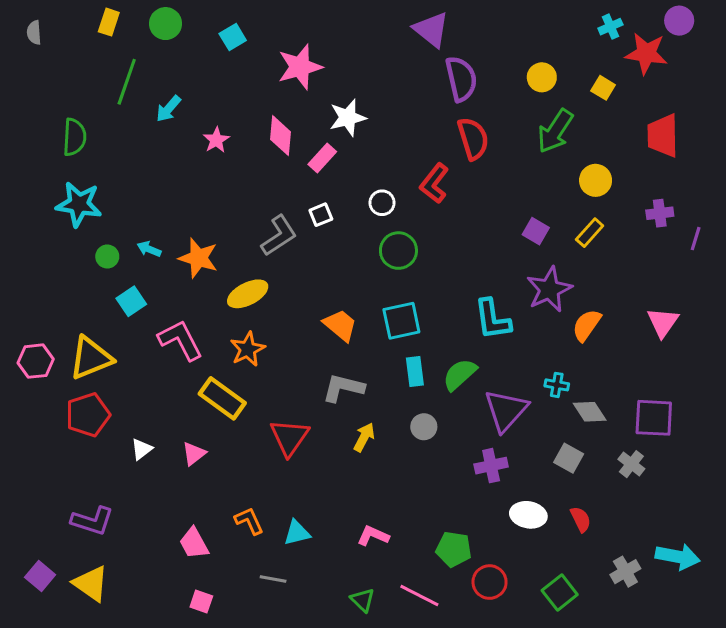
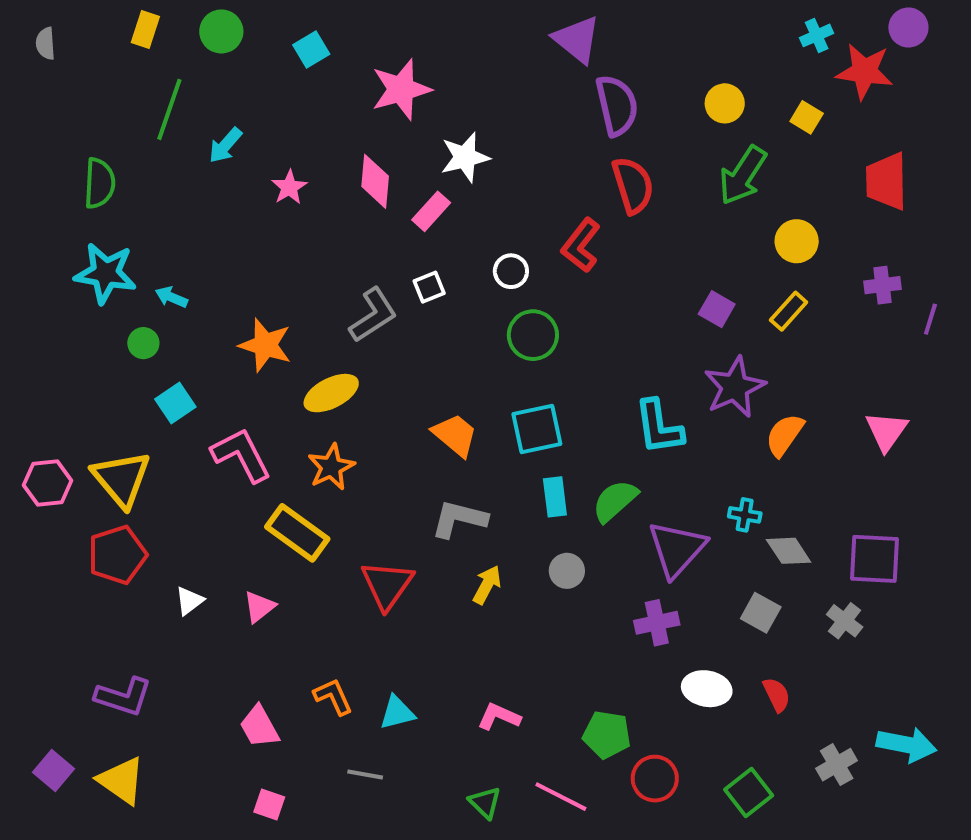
cyan arrow: (149, 249) -> (171, 297), moved
yellow triangle: (91, 358) -> (121, 479), turned -48

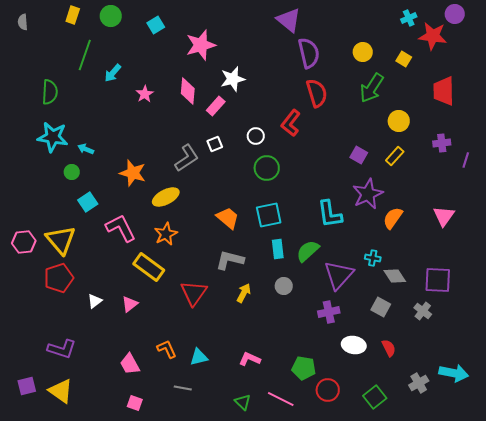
purple square: (54, 771) -> (27, 386), turned 36

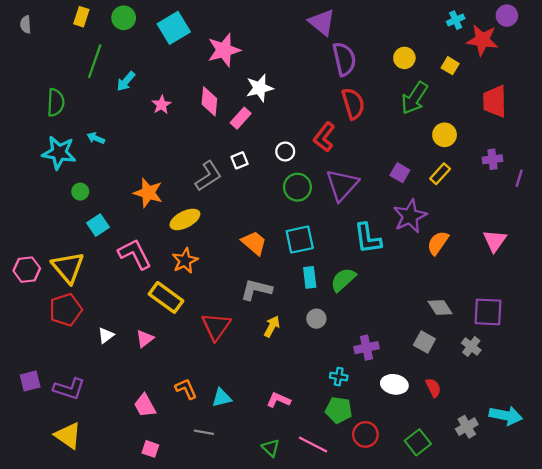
cyan square: (156, 25) -> (174, 28), size x1.6
cyan arrow: (86, 149) -> (96, 138), moved
cyan cross: (373, 258) -> (339, 377), moved
purple triangle: (339, 275) -> (342, 185), moved
purple square: (27, 386) -> (30, 381), moved

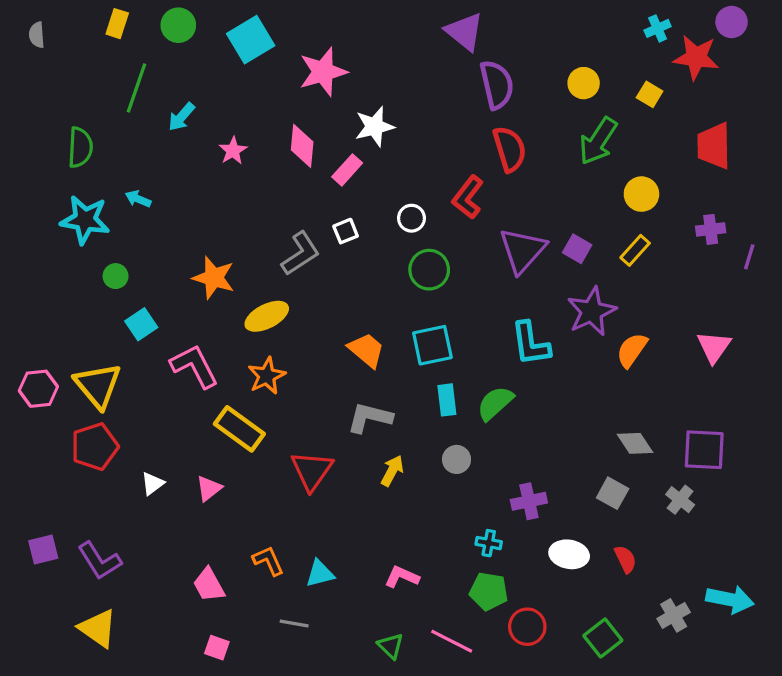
purple triangle: (342, 185) -> (522, 250), moved
purple L-shape: (69, 389) -> (99, 561), turned 40

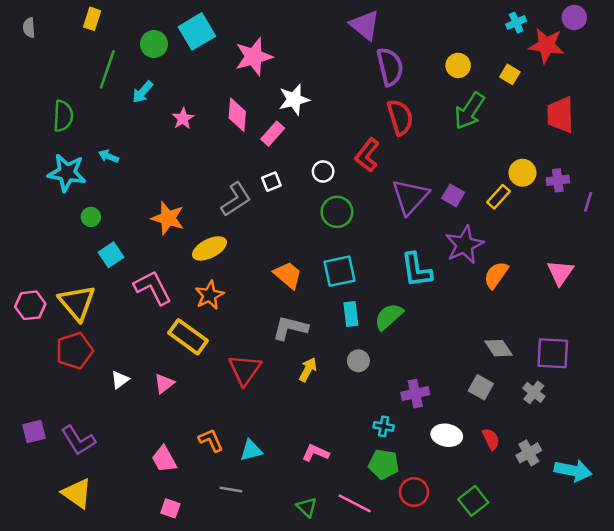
green circle: (178, 25) -> (154, 44), moved
yellow circle: (641, 194) -> (522, 173), moved
gray cross: (674, 615) -> (529, 453), moved

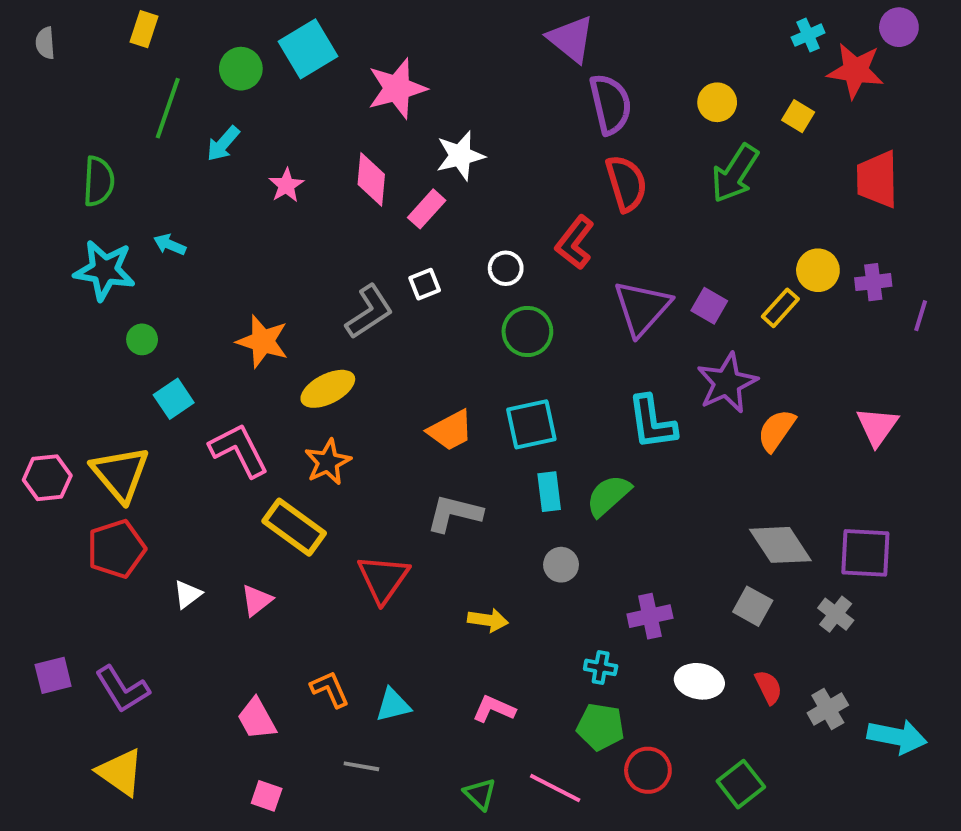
orange trapezoid: (288, 275) -> (450, 430), turned 112
gray diamond: (498, 348) -> (780, 545), size x1.4
yellow arrow: (308, 370) -> (488, 620), moved, turned 70

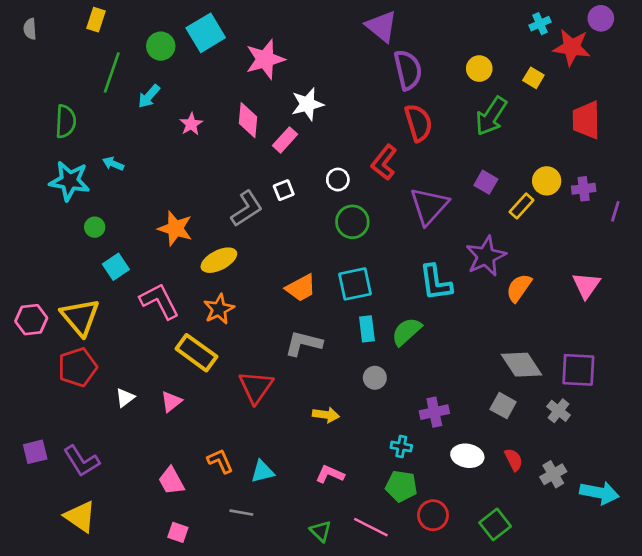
purple square: (709, 306) -> (486, 182), moved

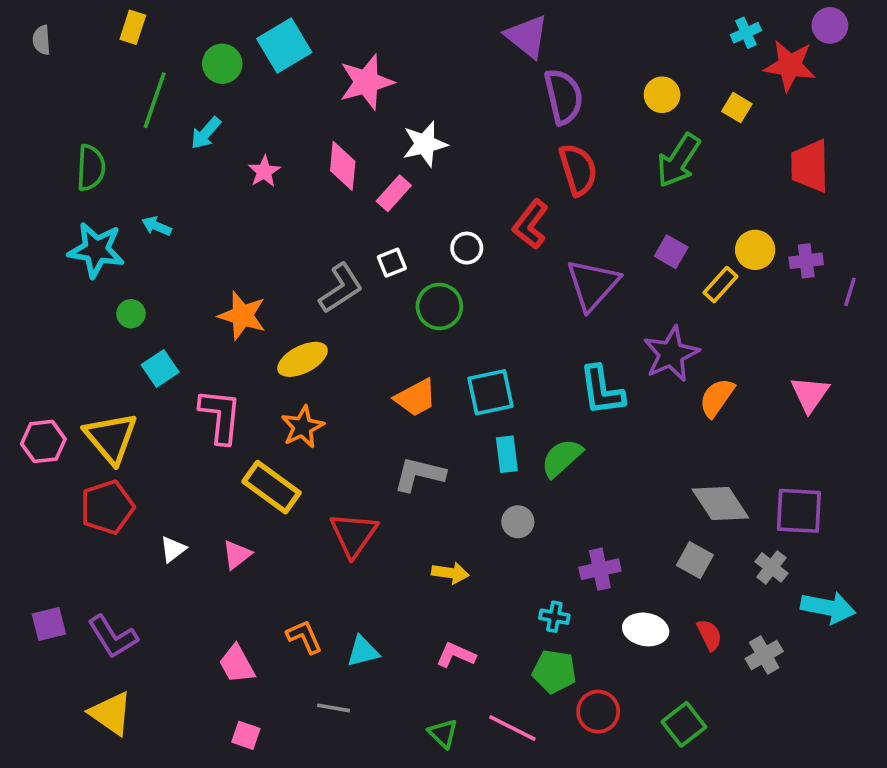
green circle: (352, 222) -> (439, 306), moved
pink L-shape: (159, 301) -> (220, 416), turned 33
cyan arrow: (599, 493) -> (828, 608), moved

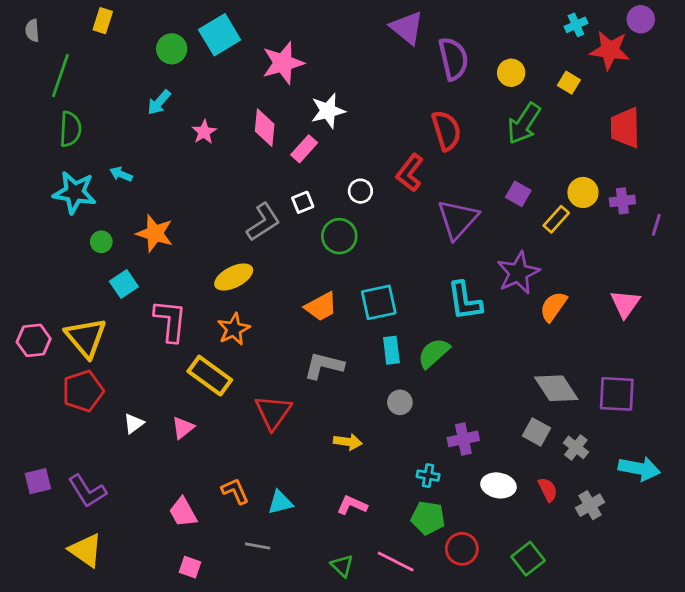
purple semicircle: (563, 97) -> (453, 59), moved
green line: (155, 100) -> (60, 76), moved
orange star: (242, 316) -> (155, 233), moved
gray cross: (772, 567) -> (576, 447), moved

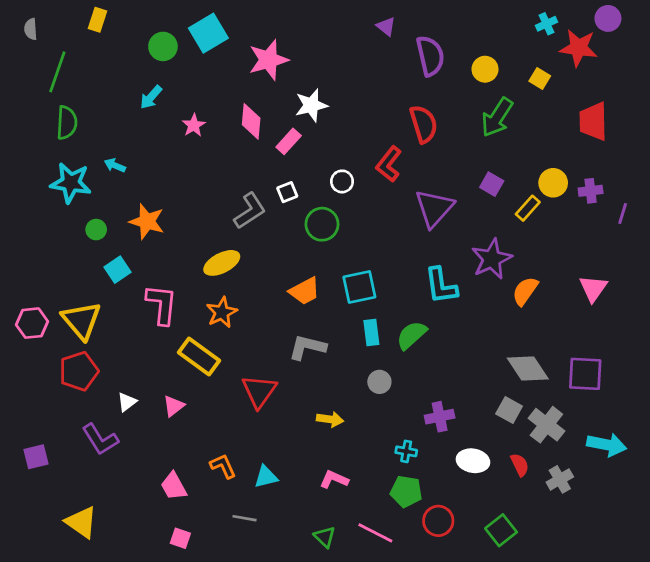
purple triangle: (407, 28) -> (386, 26), size x0.6
gray cross: (576, 447) -> (546, 425), size x1.5
purple L-shape: (87, 491) -> (100, 439), moved

